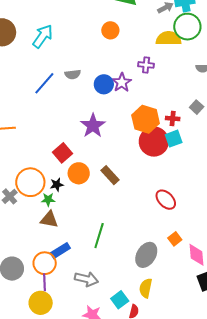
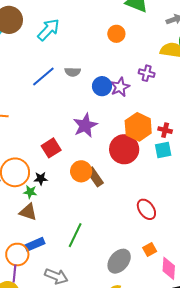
red circle: (154, 142) -> (124, 149), moved
orange circle: (79, 173) -> (81, 171), moved

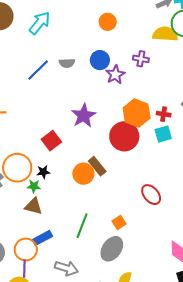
blue circle: (102, 86) -> (100, 60), moved
orange circle: (81, 171) -> (83, 174), moved
orange square: (150, 250) -> (119, 223), moved
gray ellipse: (119, 261) -> (112, 249), moved

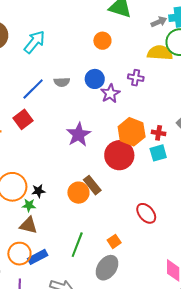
red square: (51, 141) -> (23, 119), moved
orange circle: (26, 249) -> (19, 254), moved

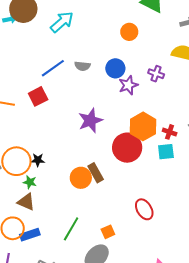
black star: (38, 191) -> (38, 160), moved

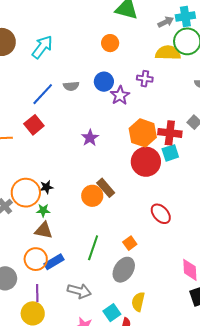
purple star: (90, 121) -> (90, 138), size x0.7
red cross: (170, 132) -> (170, 133), size x1.6
red circle: (127, 148) -> (146, 162), moved

